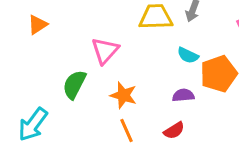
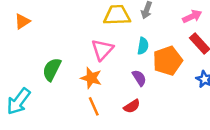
pink triangle: (105, 51) -> (102, 50), moved
cyan semicircle: (188, 55) -> (143, 46), turned -105
purple semicircle: (183, 95) -> (139, 78), turned 63

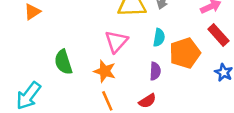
green semicircle: (52, 69) -> (63, 62), turned -45
purple semicircle: (139, 78) -> (155, 71), turned 35

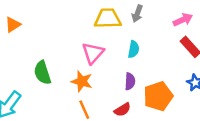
orange pentagon: (185, 53) -> (158, 96), moved

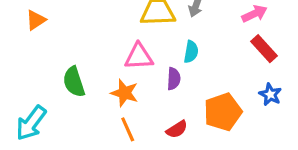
pink triangle: (93, 53) -> (139, 56), turned 45
purple semicircle: (130, 81) -> (174, 79), moved

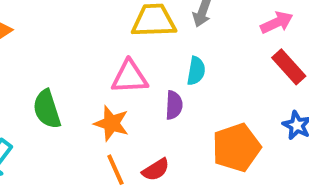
red semicircle: (177, 129) -> (156, 170), moved

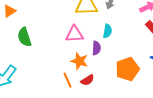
green semicircle: (47, 109) -> (24, 37), moved
orange star: (111, 123) -> (79, 61), moved

